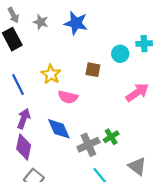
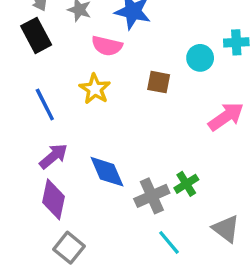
pink semicircle: (68, 97) -> (107, 46), moved
purple arrow: (24, 119) -> (53, 156), turned 30

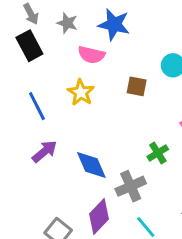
green cross: (186, 184) -> (158, 153), moved
purple diamond: (53, 199) -> (99, 216), moved, turned 32

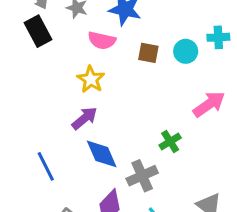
brown square: (137, 86) -> (148, 53), moved
blue line: (37, 106) -> (46, 166), moved
purple arrow: (45, 151) -> (85, 118), moved

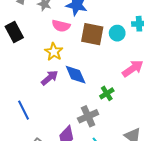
black rectangle: (38, 31) -> (14, 32), moved
brown square: (148, 53) -> (92, 34), size x1.6
blue diamond: (102, 154) -> (76, 75), moved

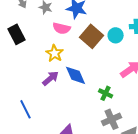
brown square: (92, 34) -> (92, 36), turned 30
green cross: (107, 93) -> (106, 93), turned -32
gray cross: (88, 116) -> (112, 119), moved

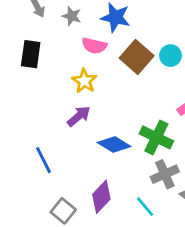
black rectangle: (17, 34) -> (31, 54), turned 36
blue diamond: (76, 75) -> (114, 145), moved, turned -35
green cross: (106, 93) -> (156, 137), size x1.6

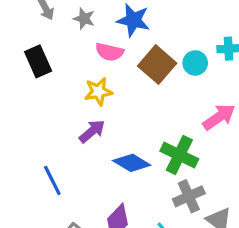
black rectangle: (31, 54) -> (38, 61), turned -32
yellow star: (84, 81) -> (98, 92), turned 30

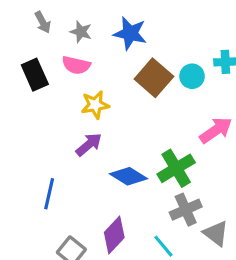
pink semicircle: (109, 52) -> (76, 65), moved
green cross: (179, 155) -> (176, 168), turned 33
blue line: (52, 180) -> (49, 194), turned 40

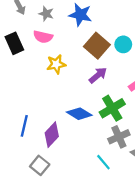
purple arrow: (89, 144) -> (98, 75), moved
purple diamond: (114, 235) -> (52, 135), moved

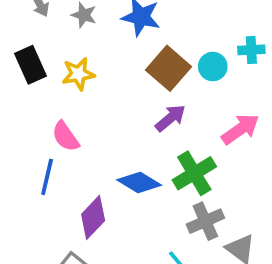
pink semicircle: (43, 37) -> (65, 136), moved, turned 42
yellow star: (56, 64) -> (78, 74), moved
blue line: (24, 126) -> (47, 177), moved

